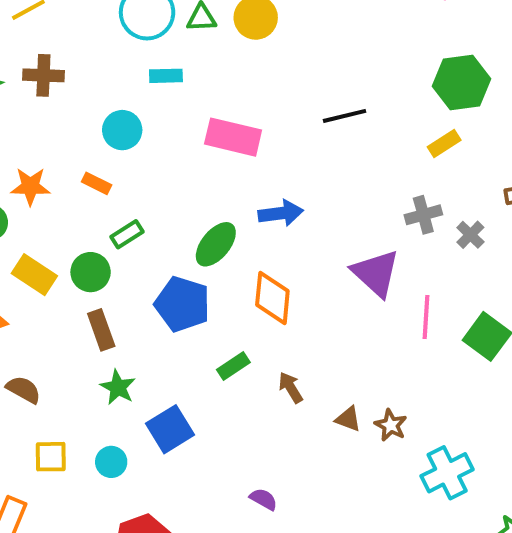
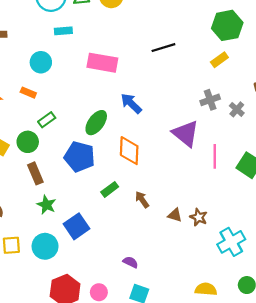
blue arrow: (281, 213) -> (131, 103), turned -125
cyan circle: (111, 462) -> (45, 246), size x1.5

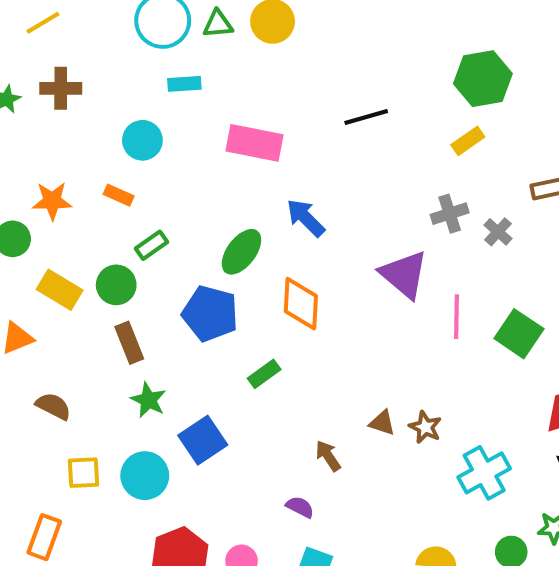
brown arrow: (142, 200) -> (328, 456), moved

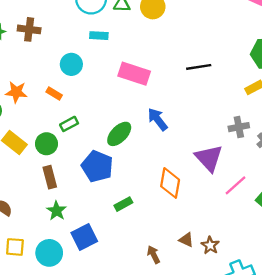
orange diamond: (301, 304) -> (170, 183), moved
pink line: (456, 317) -> (235, 185), turned 40

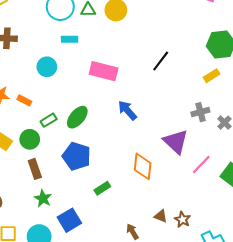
black line: (199, 67) -> (161, 61), turned -40
orange rectangle: (54, 94) -> (24, 100), moved
green ellipse: (119, 134) -> (77, 117), moved

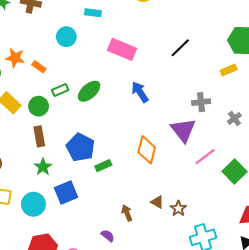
gray cross: (200, 112) -> (201, 102), moved
blue pentagon: (77, 156) -> (81, 147), moved

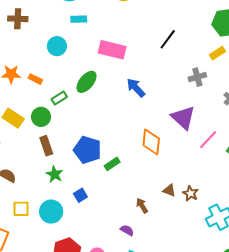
green ellipse: (89, 91) -> (87, 82), moved
gray cross: (201, 102) -> (197, 77), moved
blue square: (66, 192) -> (80, 195), size x0.6

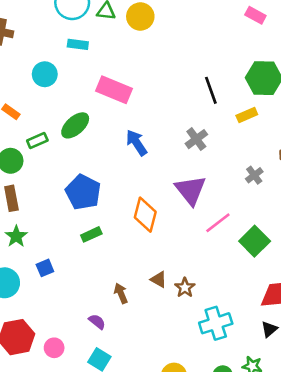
black line: (168, 39) -> (211, 90), moved, turned -65
gray cross: (197, 77) -> (196, 139), moved, turned -30
blue pentagon: (87, 150) -> (83, 192), moved

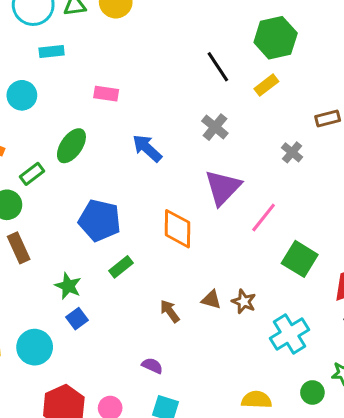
pink rectangle: (114, 90) -> (106, 94), size x0.6
purple triangle: (191, 190) -> (223, 187), turned 36
green star: (16, 236) -> (68, 286), moved
green square: (255, 241) -> (300, 259), moved
brown arrow: (121, 293) -> (170, 311), moved

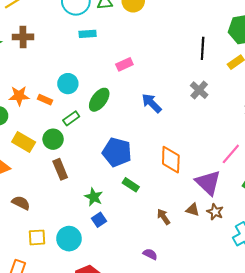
black line: (218, 67) -> (203, 48), turned 35
pink rectangle: (106, 94) -> (124, 64), turned -35
cyan circle: (22, 95) -> (68, 84), moved
purple triangle: (223, 187) -> (208, 183), moved, turned -32
green rectangle: (121, 267) -> (131, 185), turned 70

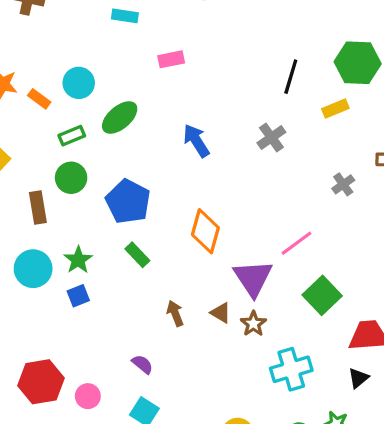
pink rectangle: (124, 64) -> (171, 59), moved
green circle: (53, 139) -> (71, 178), moved
cyan circle: (69, 239) -> (33, 269), moved

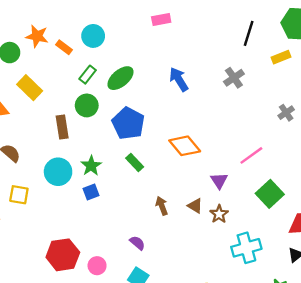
green ellipse: (120, 118) -> (120, 78), moved
green rectangle: (72, 136) -> (88, 75), turned -30
orange diamond: (205, 231) -> (185, 146), turned -56
purple triangle: (253, 278) -> (219, 181), size x0.6

